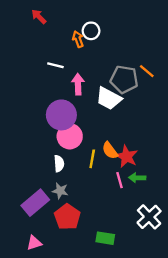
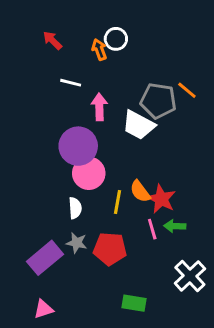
red arrow: (39, 17) -> (53, 40), moved
red pentagon: (67, 217) -> (110, 249), moved, turned -30

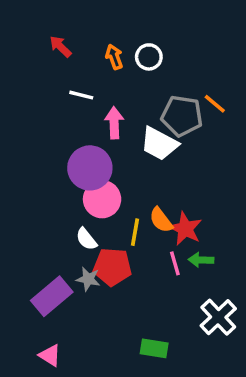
white circle: (116, 39) -> (149, 57), moved
white semicircle: (75, 208) -> (86, 239), turned 145
red pentagon: (110, 249) -> (112, 267), moved
pink triangle: (43, 309) -> (50, 355), turned 50

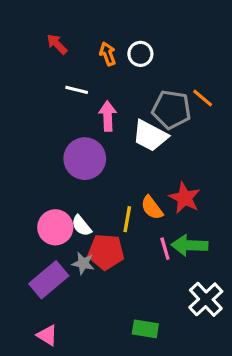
pink circle: (102, 199) -> (55, 227), moved
red star: (185, 229) -> (185, 198), moved
green arrow: (201, 260) -> (189, 245), size x1.5

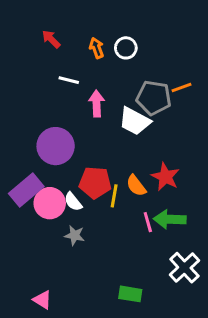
orange line: (203, 98) -> (181, 87), turned -60
purple circle: (85, 159) -> (56, 146), moved
red pentagon: (106, 252) -> (95, 183), moved
purple rectangle: (49, 280) -> (26, 190), moved

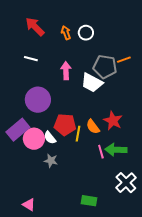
red arrow: (51, 39) -> (35, 27), size x1.5
white line: (69, 80) -> (31, 59), moved

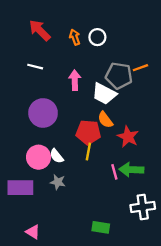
red pentagon: (65, 125) -> (88, 132), moved
orange semicircle: (93, 127) -> (105, 120), moved
purple rectangle: (18, 130) -> (20, 188), moved, turned 40
white cross: (126, 183) -> (143, 207), turned 35

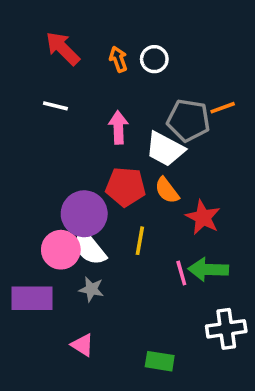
purple circle: (43, 113) -> (84, 214), moved
red pentagon: (88, 132) -> (126, 187), moved
white semicircle: (57, 156) -> (90, 248), size x1.5
pink triangle: (33, 232) -> (82, 345), moved

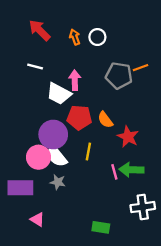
white trapezoid: (165, 149) -> (59, 94), moved
pink triangle: (82, 345) -> (37, 219), moved

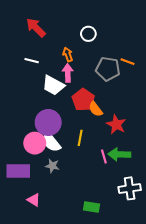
orange arrow: (75, 37) -> (68, 54), moved
orange line: (140, 68) -> (128, 62), turned 40
red pentagon: (79, 118) -> (83, 100), moved, turned 30

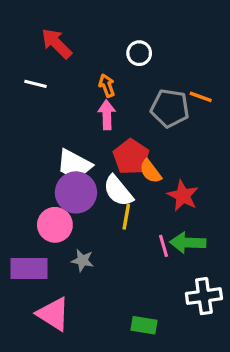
white line: (32, 61) -> (35, 84), moved
white trapezoid: (53, 85) -> (74, 165), moved
white semicircle: (51, 142) -> (118, 191), moved
pink triangle: (34, 200) -> (53, 314), size x1.6

